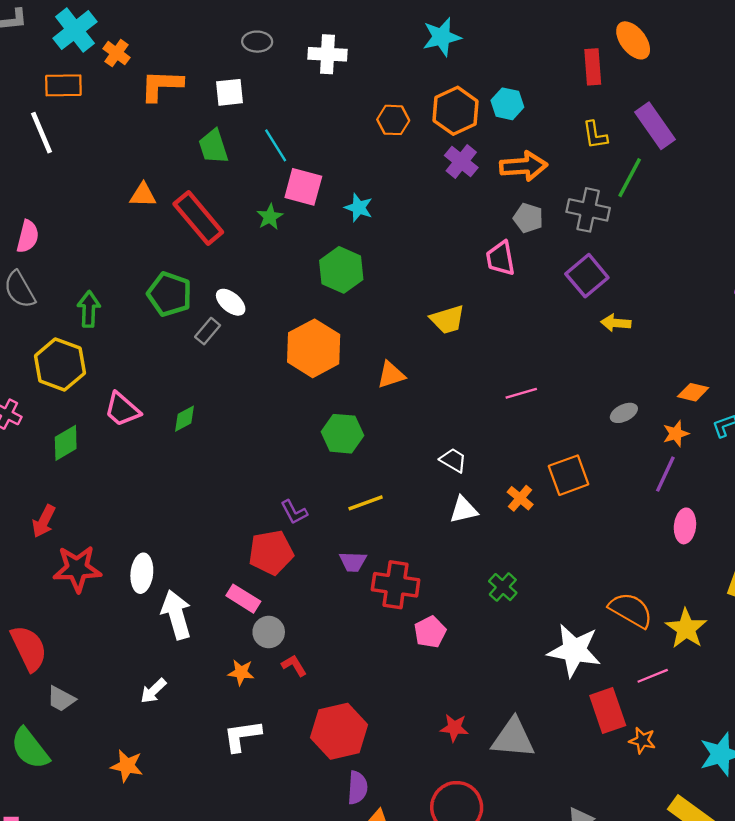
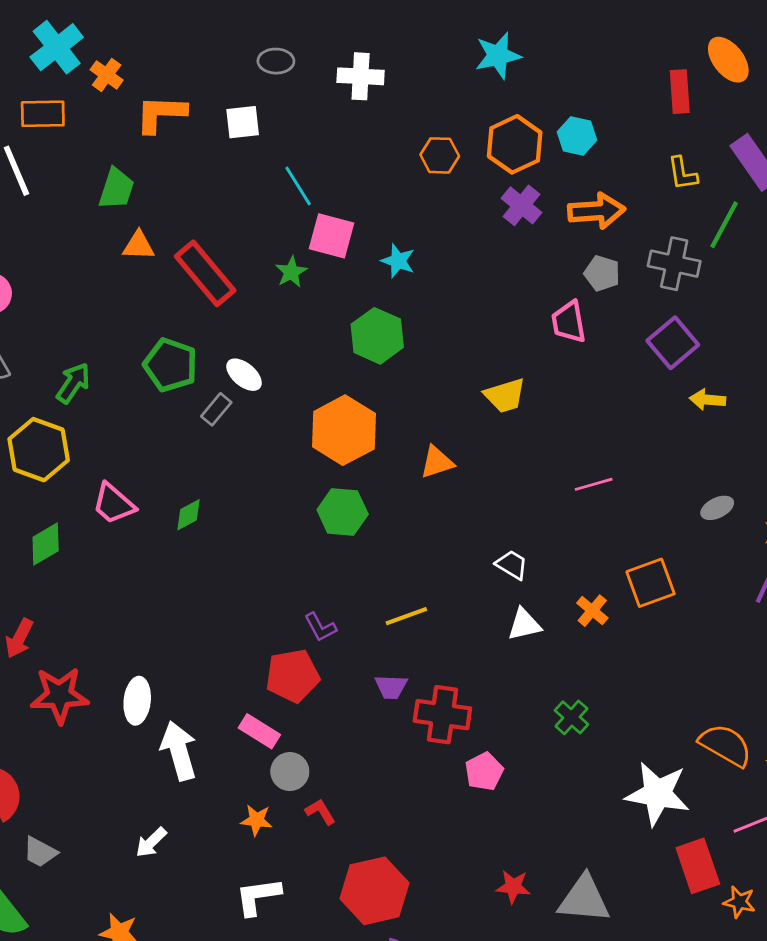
green trapezoid: (213, 147) -> (116, 189), moved, turned -144
green arrow: (89, 309) -> (73, 383), turned 32
green hexagon: (342, 434) -> (343, 512), moved

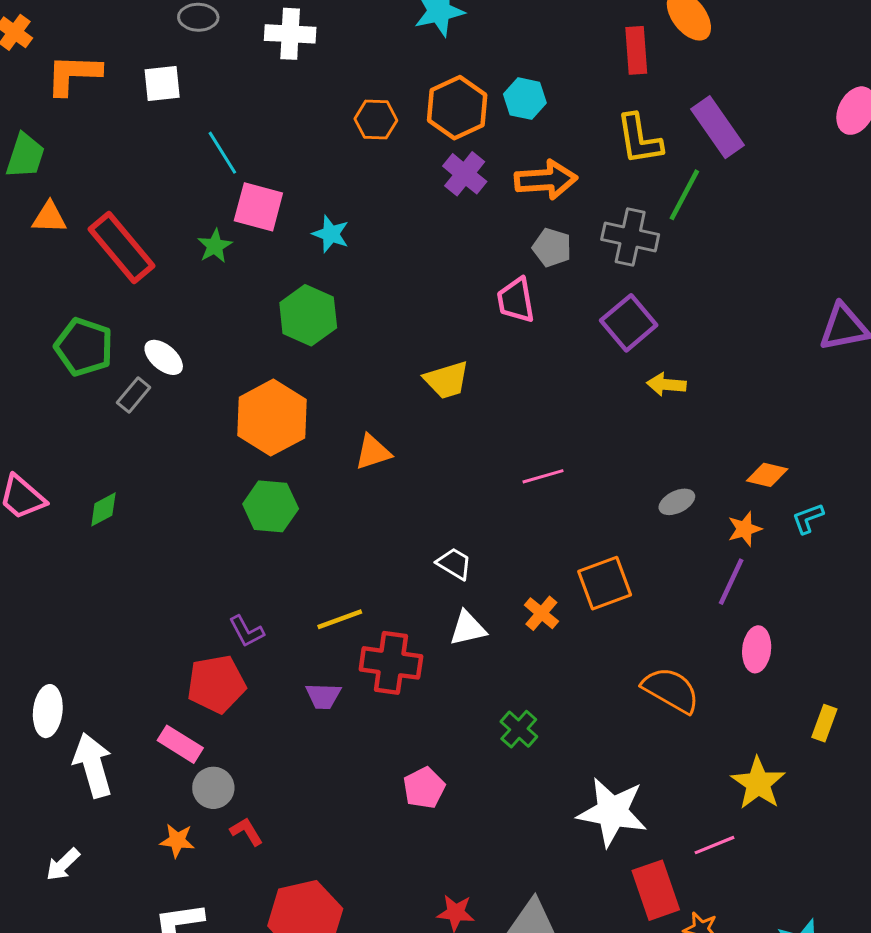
yellow L-shape: (683, 173) -> (639, 139), size x1.4
red cross: (442, 715) -> (391, 663), moved
orange semicircle: (726, 745) -> (671, 690), moved

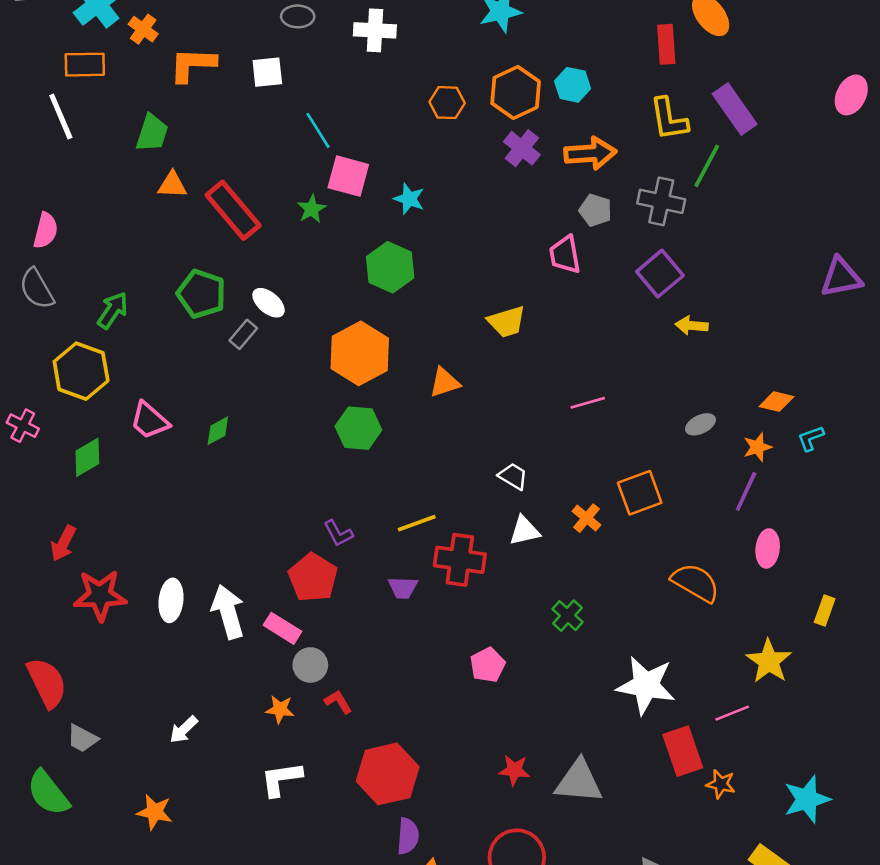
red pentagon: (216, 684) -> (313, 578), turned -30
white arrow: (93, 765) -> (228, 612), moved

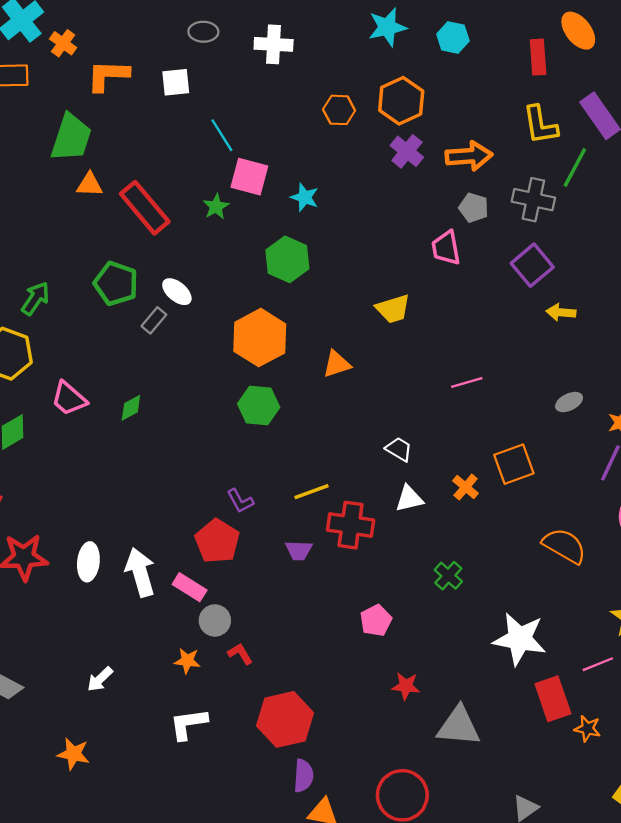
cyan hexagon: (573, 85) -> (453, 37), moved
green trapezoid: (152, 133) -> (71, 138), size x1.4
red star: (514, 770) -> (406, 686), moved

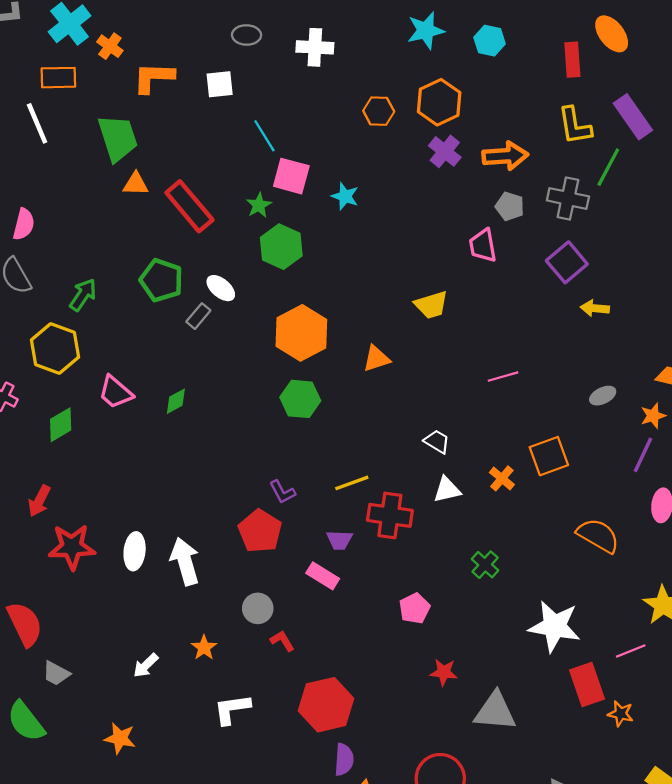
green trapezoid: (71, 138) -> (118, 138), turned -36
green hexagon: (287, 259) -> (281, 247), moved
pink rectangle: (190, 587) -> (323, 576), moved
orange star: (187, 661) -> (204, 648), moved, turned 30

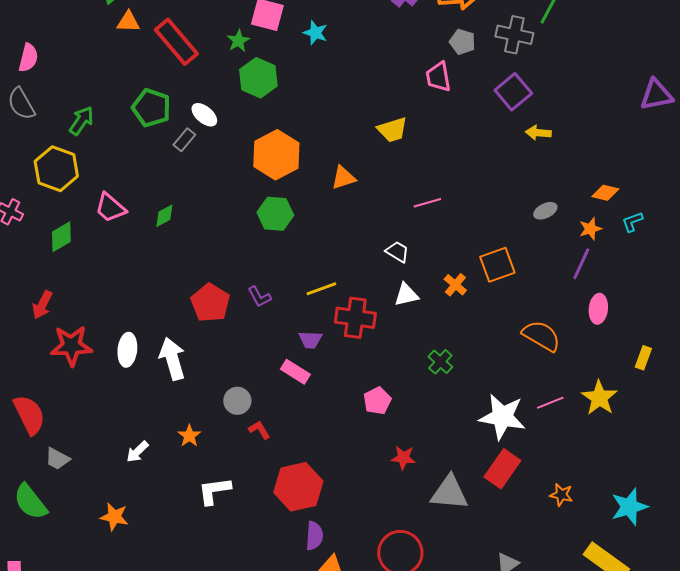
pink line: (503, 377) -> (427, 203), moved
red pentagon: (260, 531) -> (210, 303), moved
pink line: (631, 651) -> (550, 403), moved
red rectangle: (587, 685) -> (502, 469), moved, turned 54

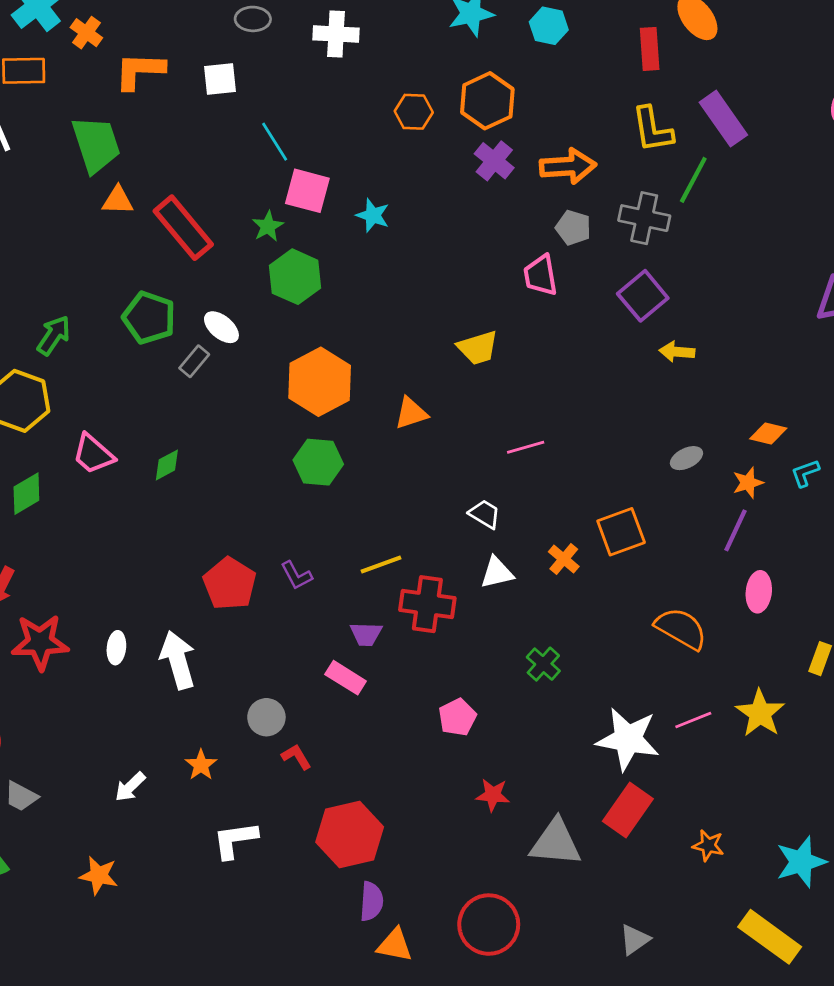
white ellipse: (127, 350) -> (116, 648), size x0.7

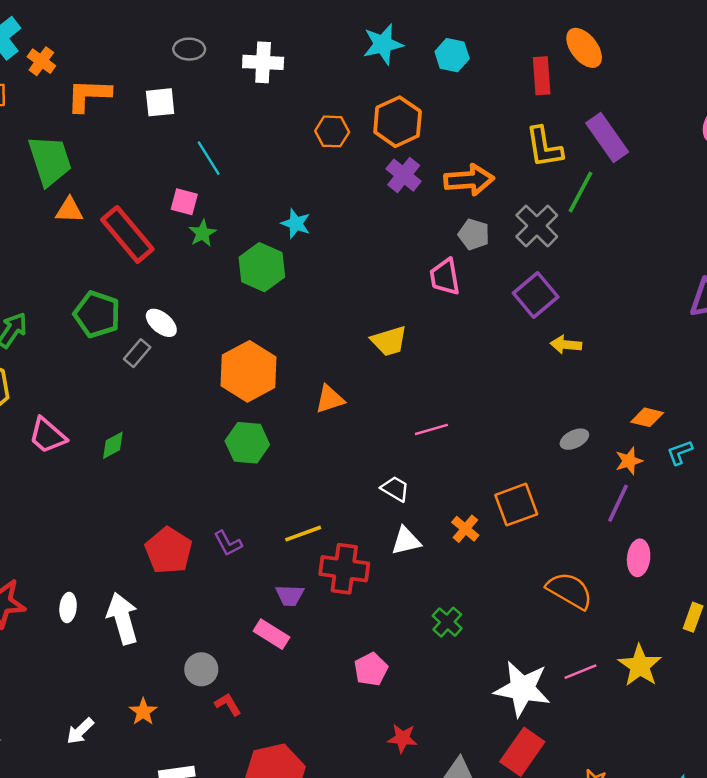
pink square: (307, 191) -> (184, 202), moved, size x0.7
gray cross: (644, 218) -> (537, 226), turned 33
green hexagon: (295, 277) -> (262, 267), moved

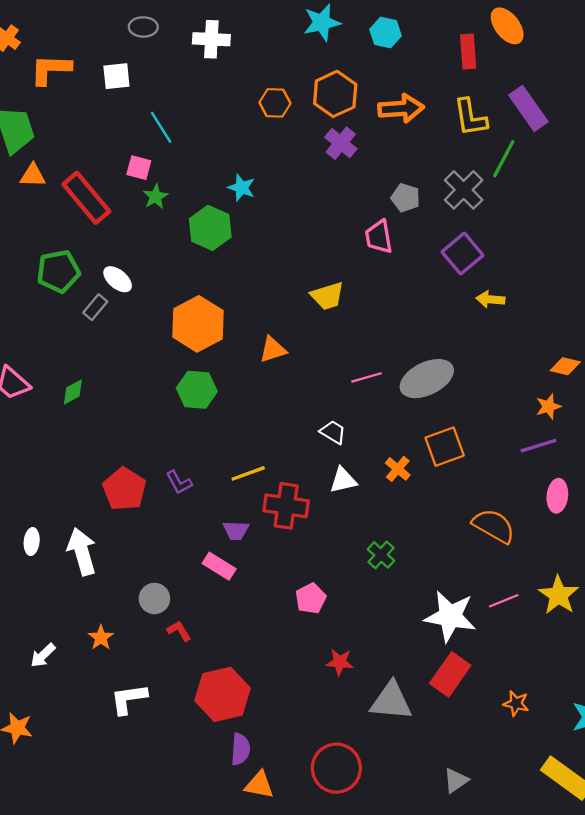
orange arrow: (469, 180) -> (401, 108), moved
green pentagon: (97, 314) -> (58, 271), turned -30
gray ellipse: (574, 439) -> (427, 379), moved, size x2.0
purple line: (618, 503) -> (538, 446), turned 48

